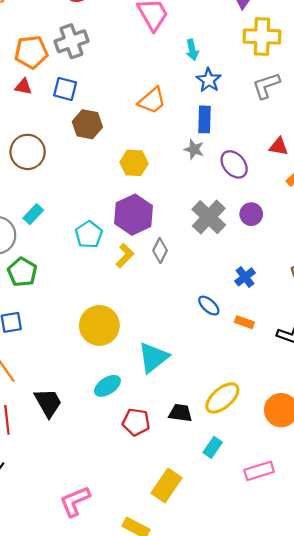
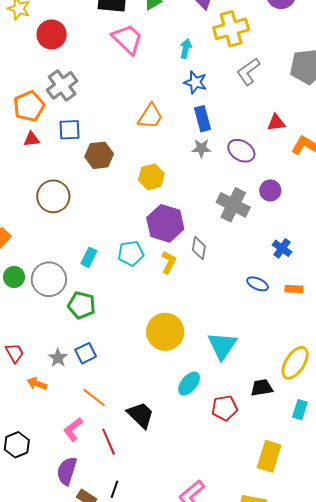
cyan arrow: (192, 50) -> (186, 49), moved, turned -138
cyan rectangle: (33, 214) -> (89, 257), moved
cyan pentagon: (89, 235) -> (131, 253), turned -30

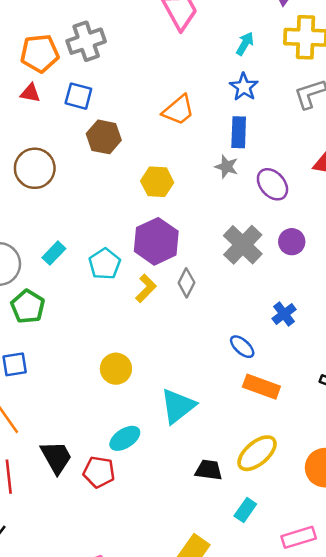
cyan pentagon: (131, 253) -> (105, 264), turned 30
orange rectangle: (294, 289) -> (261, 387), moved, size x1.6
yellow circle: (165, 332) -> (116, 369), size x0.7
red pentagon: (225, 408) -> (99, 472), moved

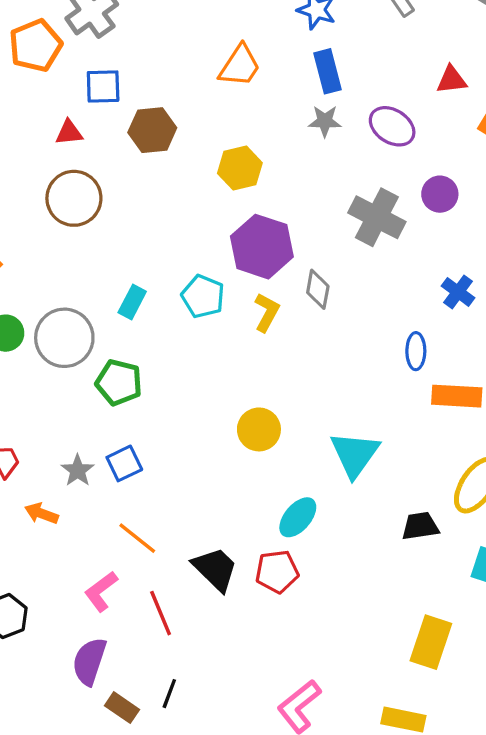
red triangle: (30, 93) -> (69, 133), moved
blue ellipse: (242, 347) -> (416, 351), turned 65

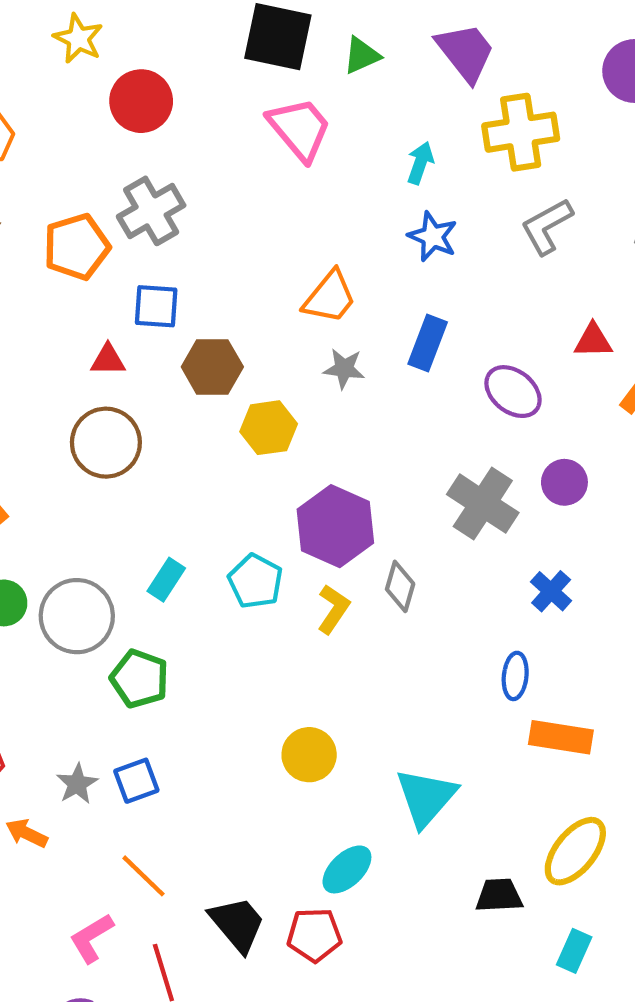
blue rectangle: (327, 71) -> (428, 343), moved, turned 30
gray star: (325, 121) -> (344, 369), moved
yellow hexagon: (240, 168) -> (269, 428), moved
blue cross: (458, 292) -> (551, 591), moved

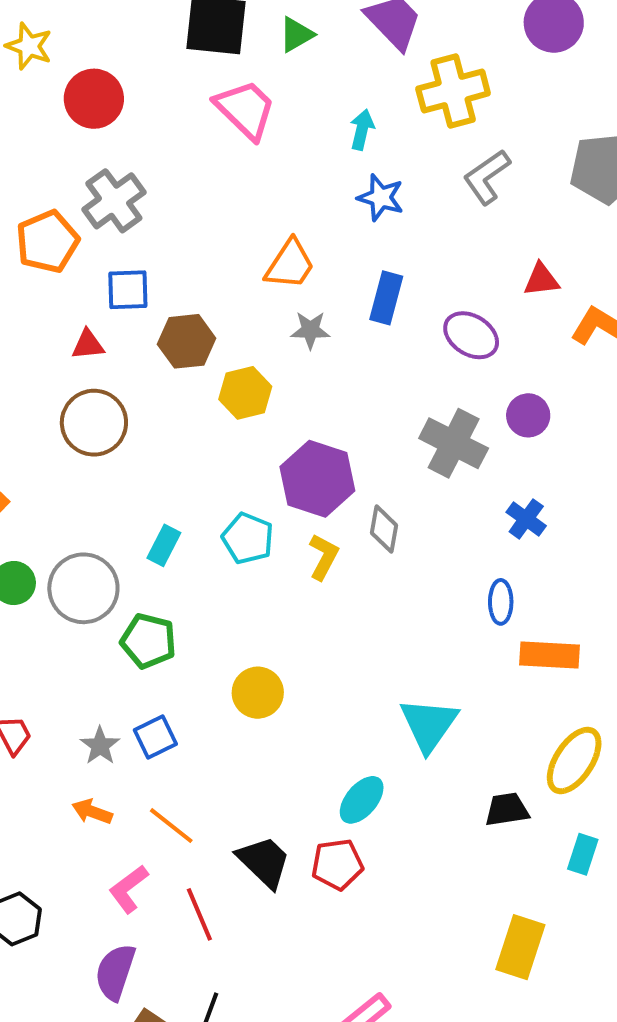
yellow circle: (309, 755) -> (258, 693), moved
orange arrow: (27, 833) -> (92, 812), moved

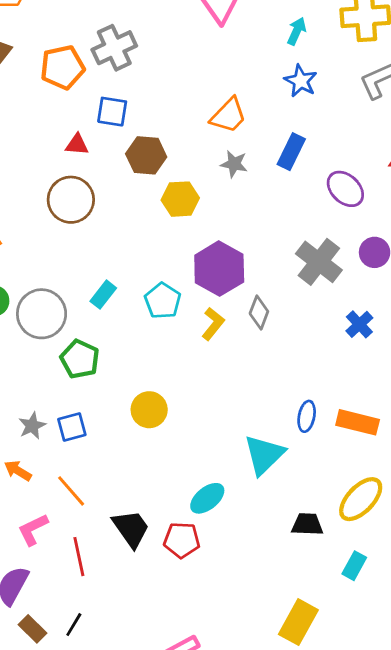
blue ellipse: (501, 602) -> (307, 416), moved

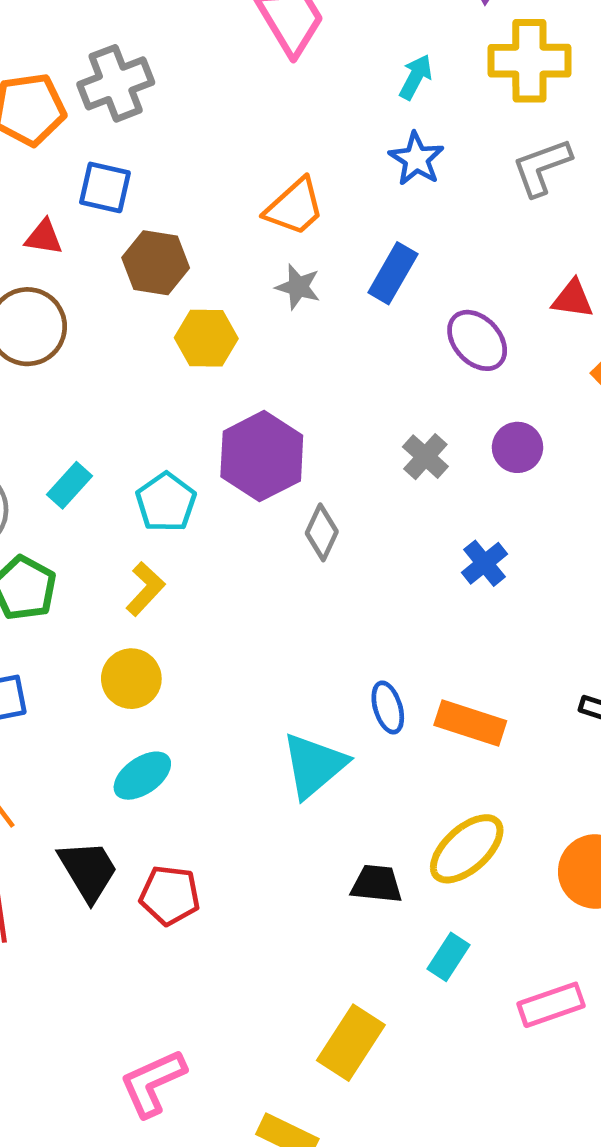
gray cross: (319, 262) -> (425, 457), size x0.6
yellow L-shape: (213, 324) -> (145, 589), moved
blue ellipse: (307, 416) -> (388, 707), turned -32
cyan ellipse: (207, 498) -> (142, 776), moved

